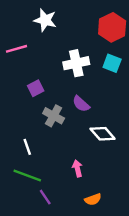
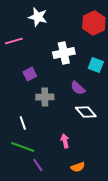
cyan square: (112, 63) -> (96, 65), moved
purple semicircle: (81, 104) -> (78, 88), moved
gray cross: (54, 116) -> (45, 97), turned -30

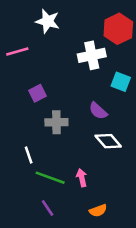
white cross: (64, 53) -> (92, 55), moved
green line: (23, 147) -> (50, 178), moved

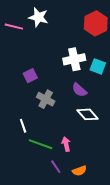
pink line: (17, 52) -> (14, 27), moved, turned 30
white cross: (92, 55) -> (74, 59), moved
gray cross: (56, 122) -> (46, 99), turned 30
purple line: (48, 208) -> (56, 167), moved

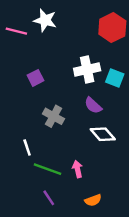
purple square: (30, 76) -> (36, 78), moved
purple line: (56, 167) -> (49, 198), moved

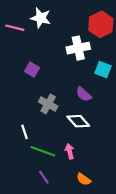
white cross: (87, 70) -> (78, 48), moved
purple square: (36, 78) -> (32, 70), turned -32
white diamond: (103, 134) -> (78, 121), moved
orange semicircle: (93, 200) -> (84, 179), turned 56

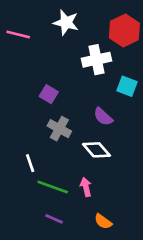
white star: (41, 18) -> (66, 23), moved
purple square: (32, 70) -> (49, 94), moved
purple line: (44, 177) -> (54, 219), turned -32

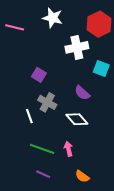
white line: (30, 163) -> (29, 116), moved

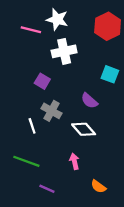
pink line: (15, 27) -> (31, 30), moved
white cross: (77, 47) -> (64, 51), moved
green line: (42, 149) -> (26, 161), moved
orange semicircle: (82, 176) -> (98, 186), moved

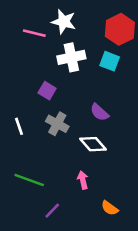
cyan square: (110, 74) -> (110, 61), moved
white line: (32, 126) -> (19, 126), moved
purple line: (47, 189) -> (52, 211), turned -70

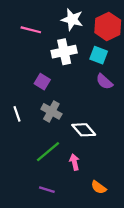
white star: (64, 22) -> (72, 20), moved
purple semicircle: (99, 112) -> (104, 82), moved
green line: (29, 180) -> (48, 152), moved, turned -60
purple line: (52, 211) -> (47, 190), turned 63

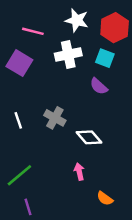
purple square: (42, 82) -> (19, 63), moved, size x1.5
purple semicircle: (104, 82) -> (99, 86), moved
green line: (48, 152) -> (19, 175), moved
purple line: (47, 190) -> (28, 207), moved, turned 56

